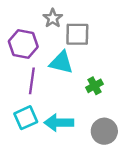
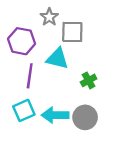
gray circle: (104, 131) -> (85, 117), moved

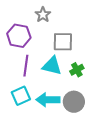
gray square: (72, 32) -> (63, 42), moved
cyan triangle: (57, 59) -> (52, 66), moved

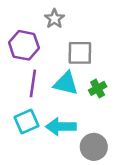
gray circle: (74, 102) -> (94, 147), moved

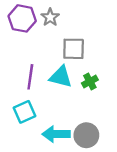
purple hexagon: (24, 45) -> (22, 18), moved
cyan arrow: (61, 127) -> (56, 134), moved

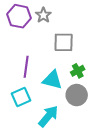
cyan triangle: (61, 77) -> (52, 80), moved
cyan arrow: (56, 134) -> (48, 116), turned 130
gray circle: (86, 135) -> (77, 95), moved

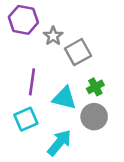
gray star: (43, 15) -> (53, 36), moved
gray square: (64, 42) -> (78, 52), turned -30

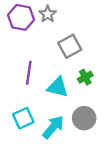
gray star: (53, 36) -> (48, 14), moved
gray circle: (94, 117) -> (84, 118), moved
cyan square: (26, 119) -> (23, 118), moved

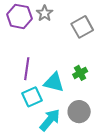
gray square: (70, 46) -> (82, 27), moved
cyan square: (23, 118) -> (32, 97), moved

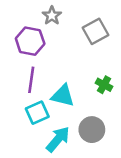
purple hexagon: (19, 16) -> (30, 41), moved
green cross: (80, 73) -> (104, 85), moved, turned -32

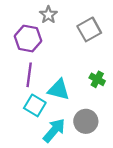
cyan square: (37, 113) -> (35, 105), turned -35

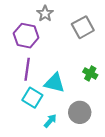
cyan arrow: (54, 130) -> (50, 121), size x0.6

